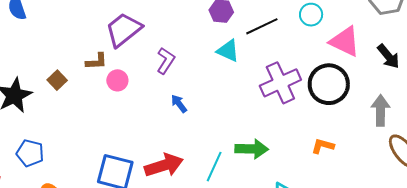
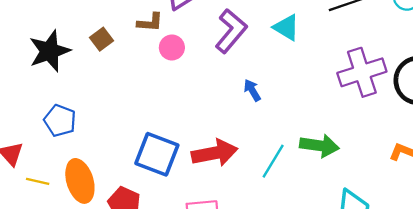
cyan triangle: (228, 51) -> (286, 27), moved
purple L-shape: (166, 61) -> (231, 31), size x1.4
blue arrow: (179, 104) -> (252, 90), moved

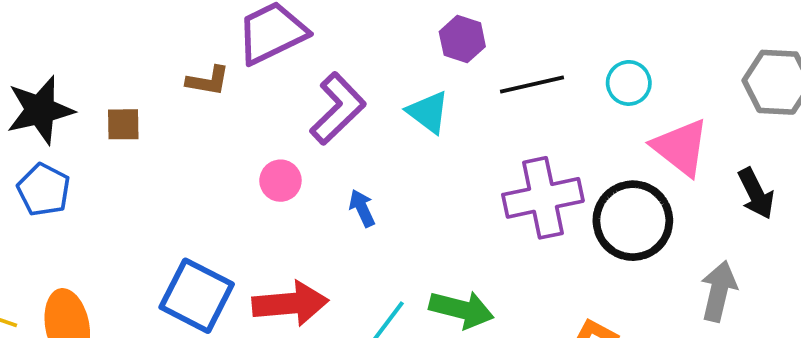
brown square: (101, 39) -> (123, 124), moved, turned 30
pink circle: (172, 47) -> (280, 181), moved
blue pentagon: (60, 121) -> (44, 190), moved

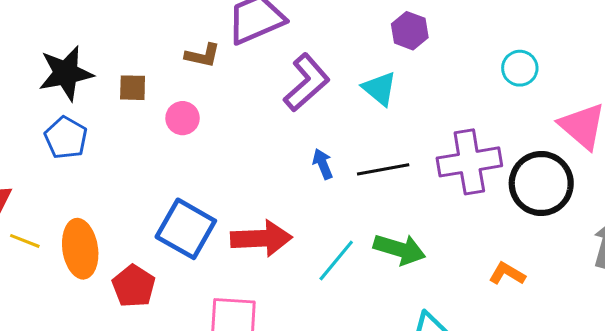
cyan circle: (629, 83) -> (520, 68), moved
black line: (532, 84) -> (383, 169), moved
pink circle: (280, 181) -> (183, 118), moved

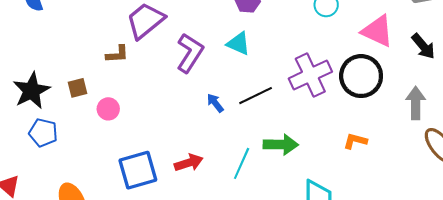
pink circle: (183, 118) -> (108, 109), moved
blue square: (186, 229) -> (138, 170), turned -30
red arrow: (261, 238) -> (189, 163), size x0.7

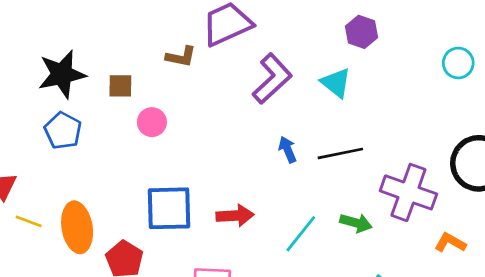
purple cross: (310, 75) -> (408, 192), moved, turned 30
green arrow: (281, 145) -> (356, 223), size x0.7

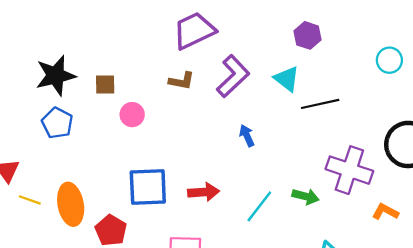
brown L-shape: (181, 57) -> (182, 81), moved
black line: (340, 153) -> (320, 104), moved

